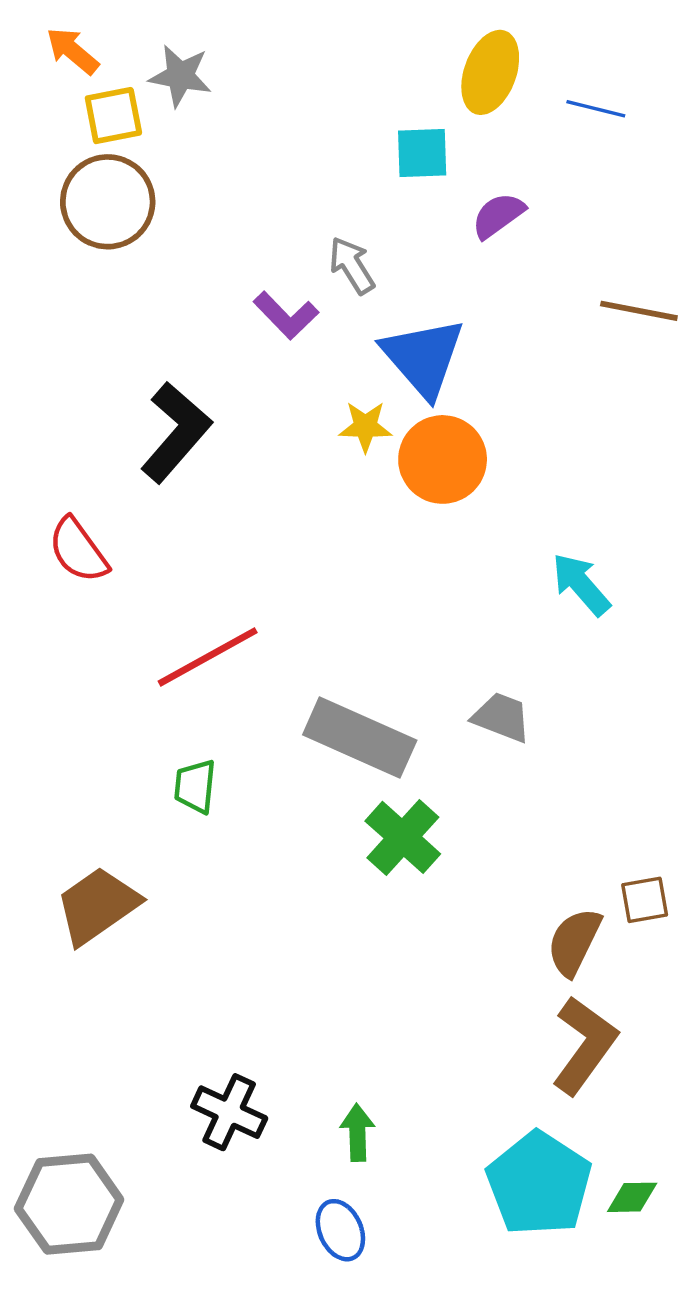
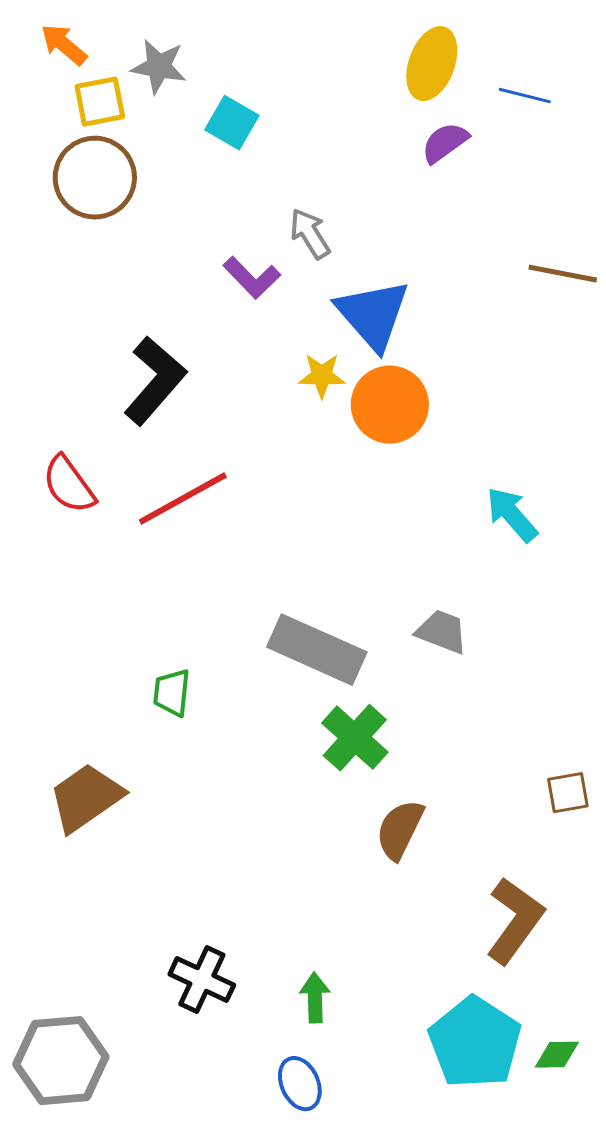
cyan square: (422, 153) -> (232, 123), moved, turned 32
purple semicircle: (498, 215) -> (445, 143), moved
red line: (208, 657) -> (183, 499), moved
brown semicircle: (574, 942) -> (400, 830), moved

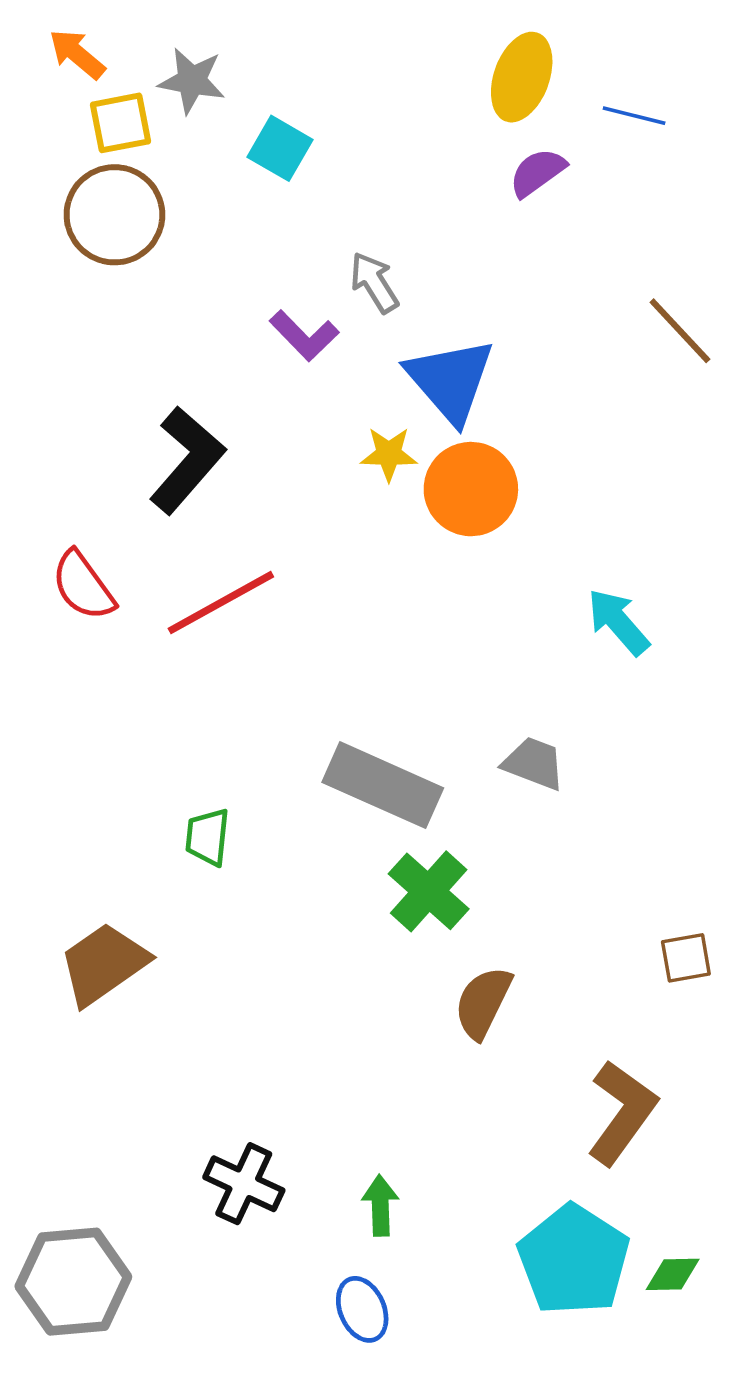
brown line: (563, 274) -> (680, 331), turned 36

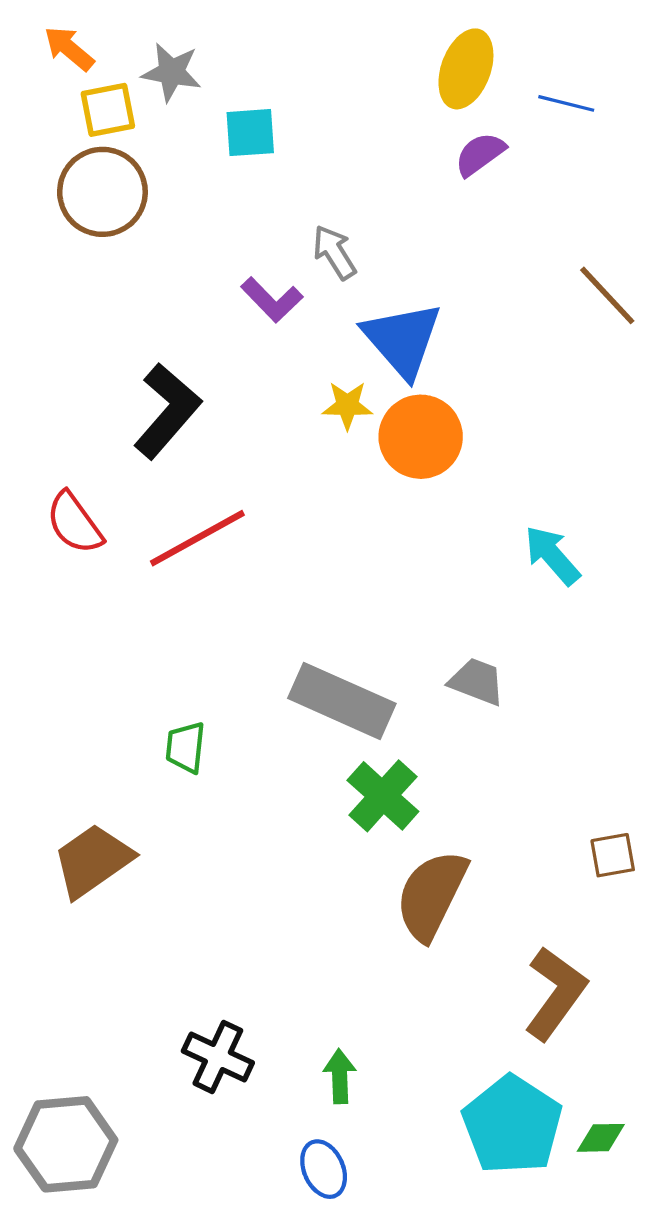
cyan square: (280, 148) -> (250, 133), turned -34
brown semicircle: (483, 1003) -> (431, 895), size x1.4

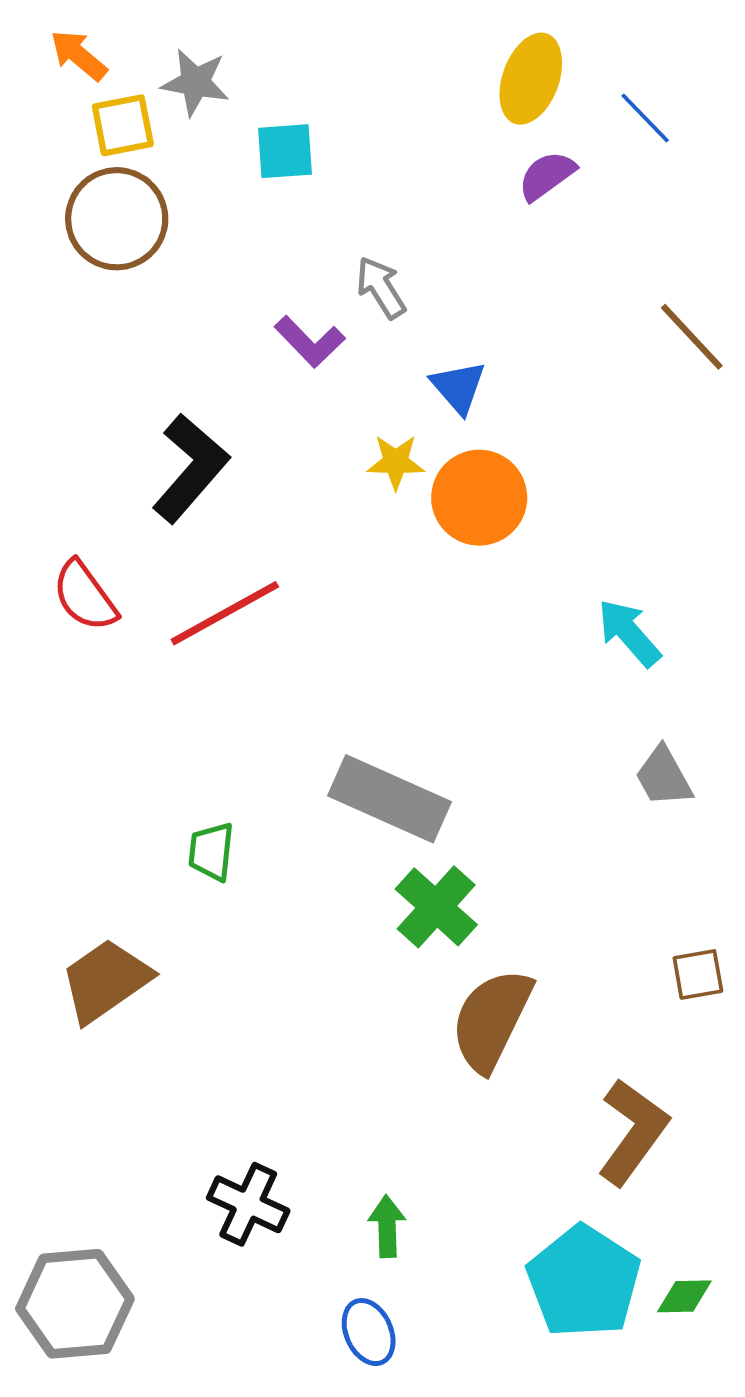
blue line: (566, 103) -> (645, 118), turned 32
blue triangle: (402, 340) -> (458, 387), size x0.6
gray trapezoid: (477, 682) -> (664, 777), moved, turned -140

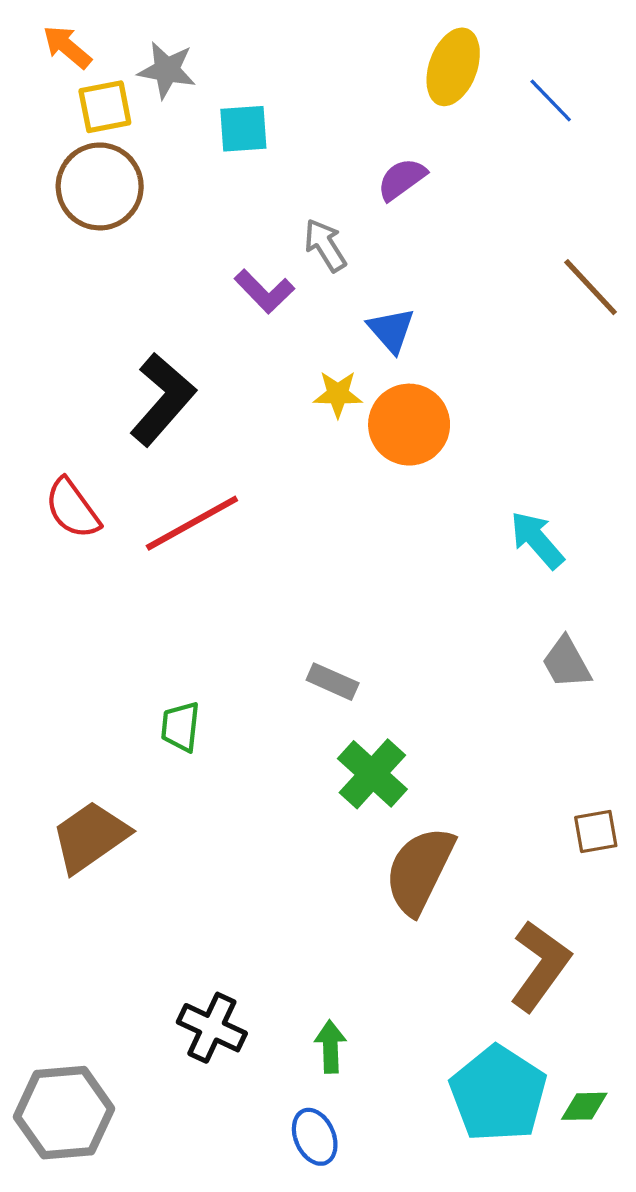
purple semicircle: (547, 176) -> (402, 179), moved
gray rectangle: (389, 799) -> (333, 682), size x0.5

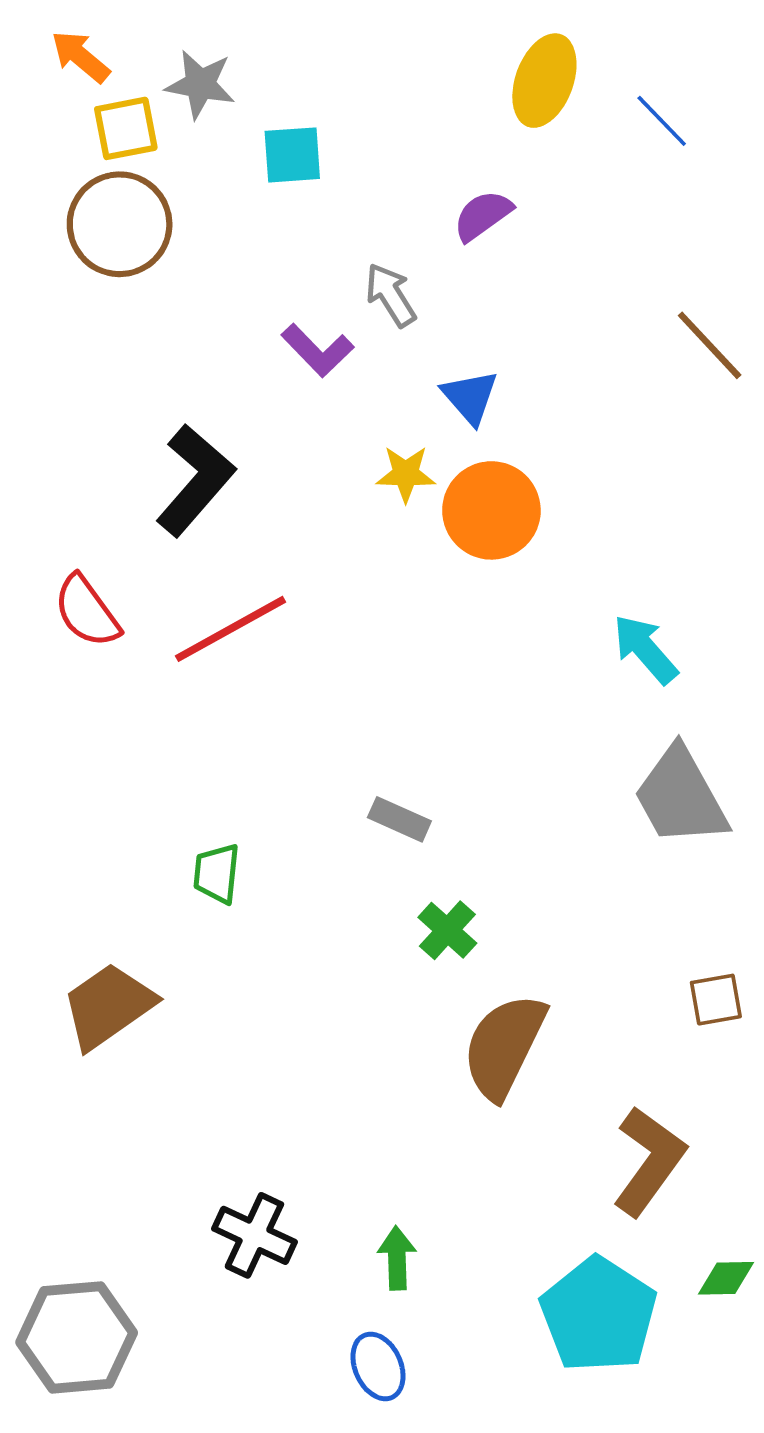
gray trapezoid: (566, 663) -> (681, 797), size x1.6
green cross: (372, 774) -> (447, 930), size x0.7
green diamond: (584, 1106) -> (726, 1278), moved

